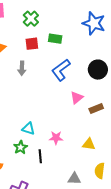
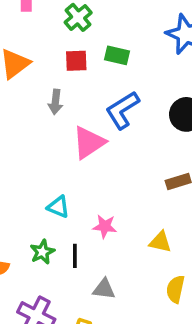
pink triangle: (77, 98) -> (89, 143), moved, size x1.5
green star: (21, 147) -> (42, 252), moved
gray triangle: (74, 179) -> (104, 289), moved

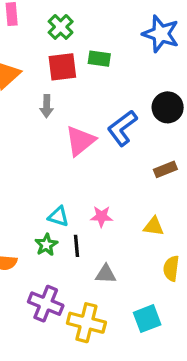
red square: (76, 61) -> (62, 67), size x1.4
blue L-shape: (122, 110) -> (122, 128), moved
cyan triangle: (58, 207) -> (58, 216), moved

